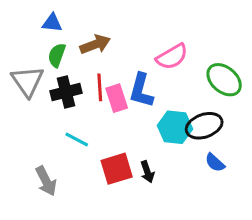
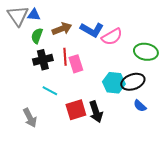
green ellipse: (224, 80) -> (146, 52), turned -30
gray triangle: (28, 81) -> (18, 16), moved
blue L-shape: (141, 90) -> (92, 30), moved, turned -75
black arrow: (147, 172) -> (96, 112), size x1.5

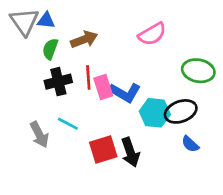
blue L-shape: (92, 30) -> (125, 92), moved
pink semicircle: (112, 37) -> (152, 34), moved
gray arrow: (30, 118) -> (39, 135), moved

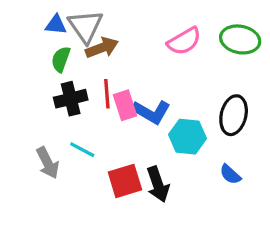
gray triangle: (24, 22) -> (85, 26), moved
green ellipse: (198, 71) -> (240, 39), moved
black ellipse: (181, 111) -> (234, 115), moved, turned -56

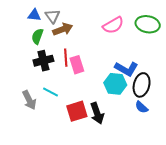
gray triangle: (85, 26) -> (53, 16), size x0.7
blue L-shape: (151, 112) -> (126, 69), moved
black ellipse: (234, 115) -> (142, 85), moved

